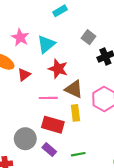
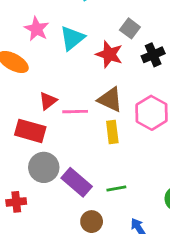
red star: (58, 69) -> (109, 54), moved
red triangle: (24, 75) -> (48, 101), moved
red rectangle: (53, 125) -> (30, 131), moved
purple rectangle: (49, 150) -> (77, 182), size x1.5

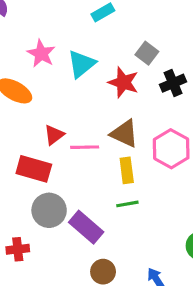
green line: (116, 189) -> (127, 204), moved

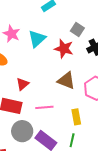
pink line: (85, 147) -> (44, 107), moved
yellow rectangle: (127, 170) -> (76, 117), moved
green line: (127, 204) -> (72, 140), moved, turned -64

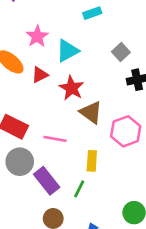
red star: (64, 49) -> (72, 88), moved
red triangle: (22, 84) -> (40, 75), moved

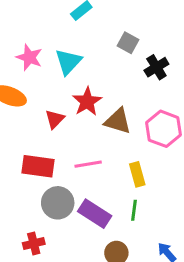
red triangle: (40, 75) -> (55, 119), moved
red star: (72, 88) -> (87, 102), turned 30

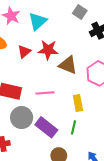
red star: (87, 102) -> (48, 50), turned 30
red triangle: (55, 119) -> (24, 52), moved

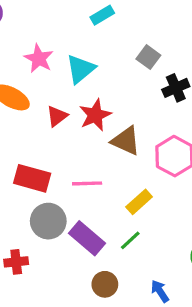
red star: (48, 50) -> (95, 115), turned -30
yellow rectangle: (78, 103) -> (139, 202), turned 56
green line: (73, 127) -> (130, 240), turned 32

